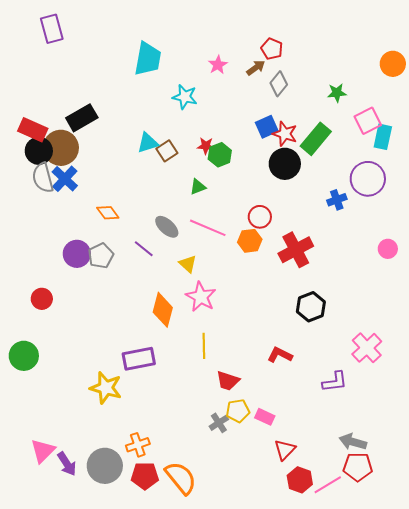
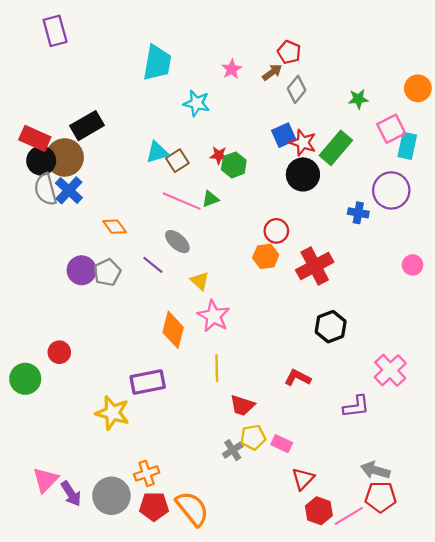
orange circle: (393, 64) -> (418, 88), moved
blue cross: (337, 200) -> (358, 213), turned 30
pink line: (208, 228) -> (182, 201), moved
red circle: (42, 299) -> (59, 352), moved

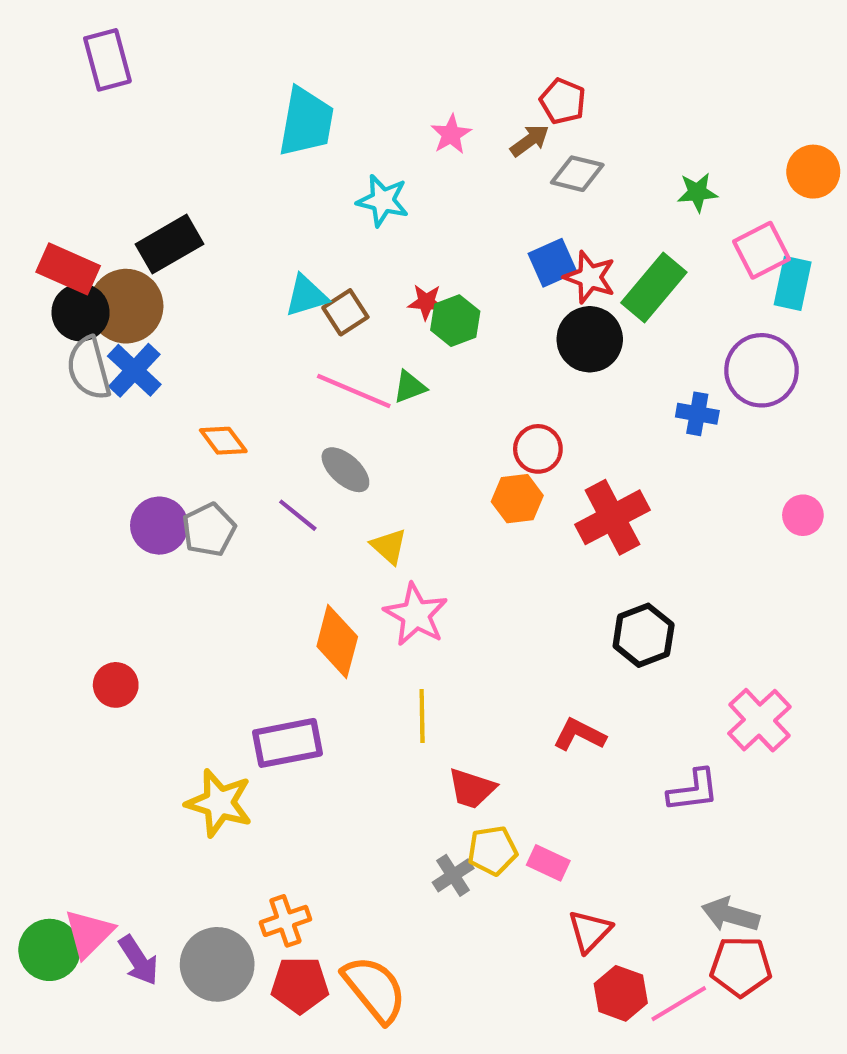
gray diamond: (297, 89) -> (577, 174), turned 65
green circle: (25, 379) -> (49, 950), moved

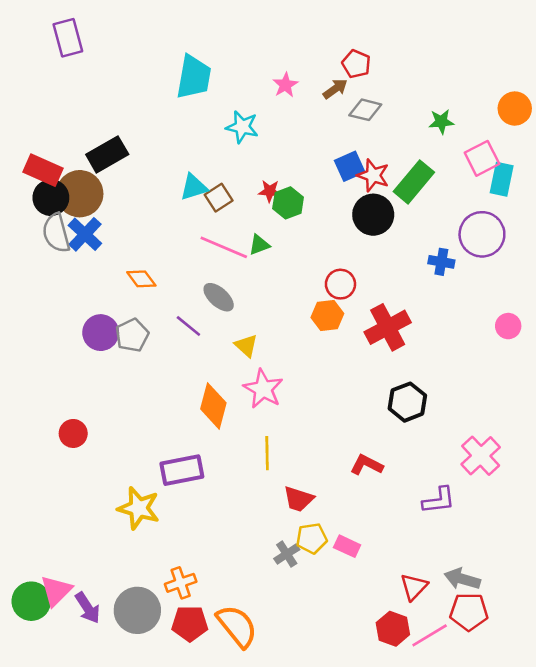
red triangle: (590, 931) -> (414, 587), moved

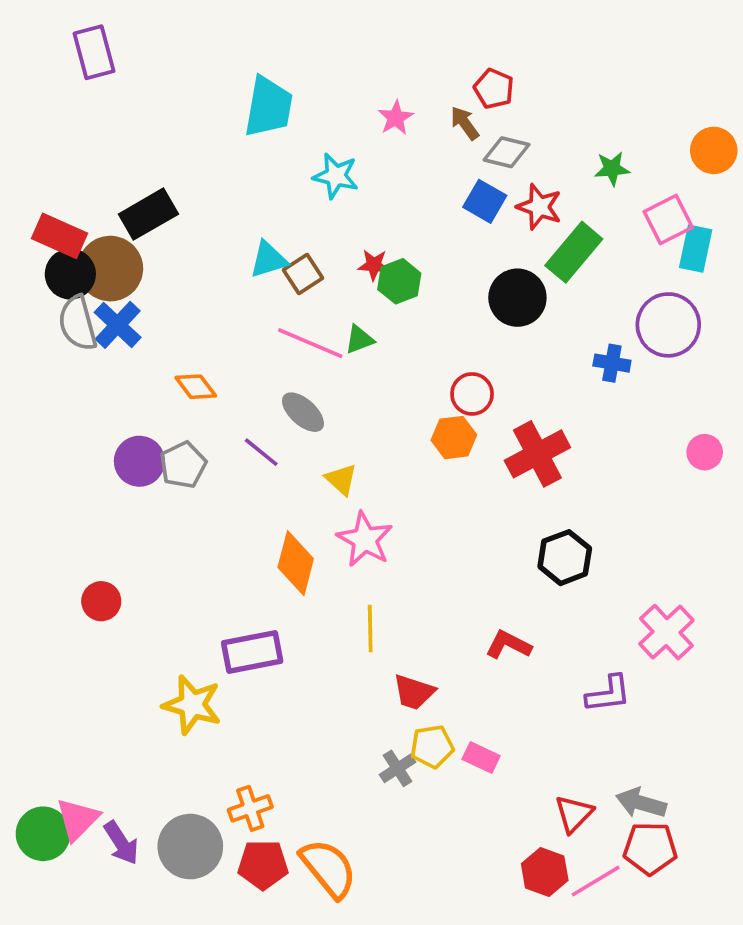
brown arrow: (335, 89) -> (465, 123), turned -90
blue square: (350, 166) -> (485, 201), moved, turned -36
red star: (373, 175) -> (539, 207), moved

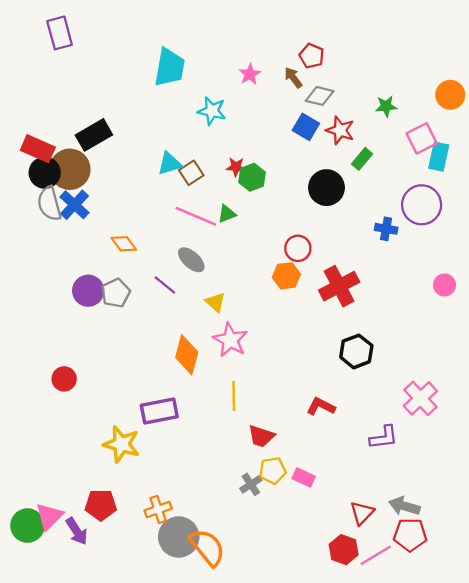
green rectangle: (574, 252) -> (362, 159), size x0.6
gray circle: (190, 847) -> (179, 537), moved
red pentagon: (263, 865) -> (101, 505), moved

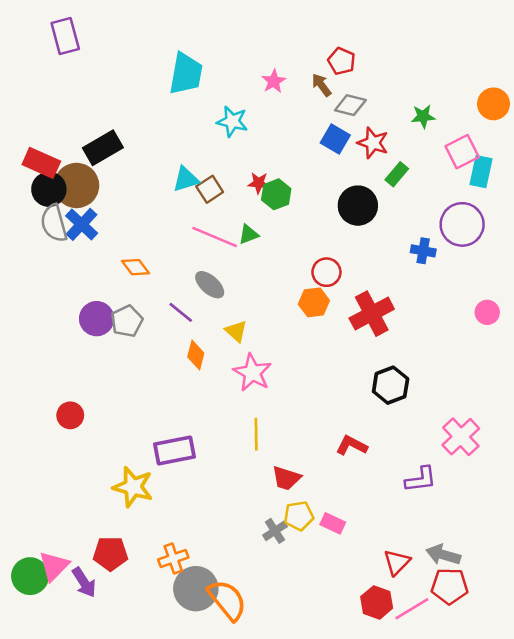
orange diamond: (187, 355) -> (196, 355), moved, size x0.7

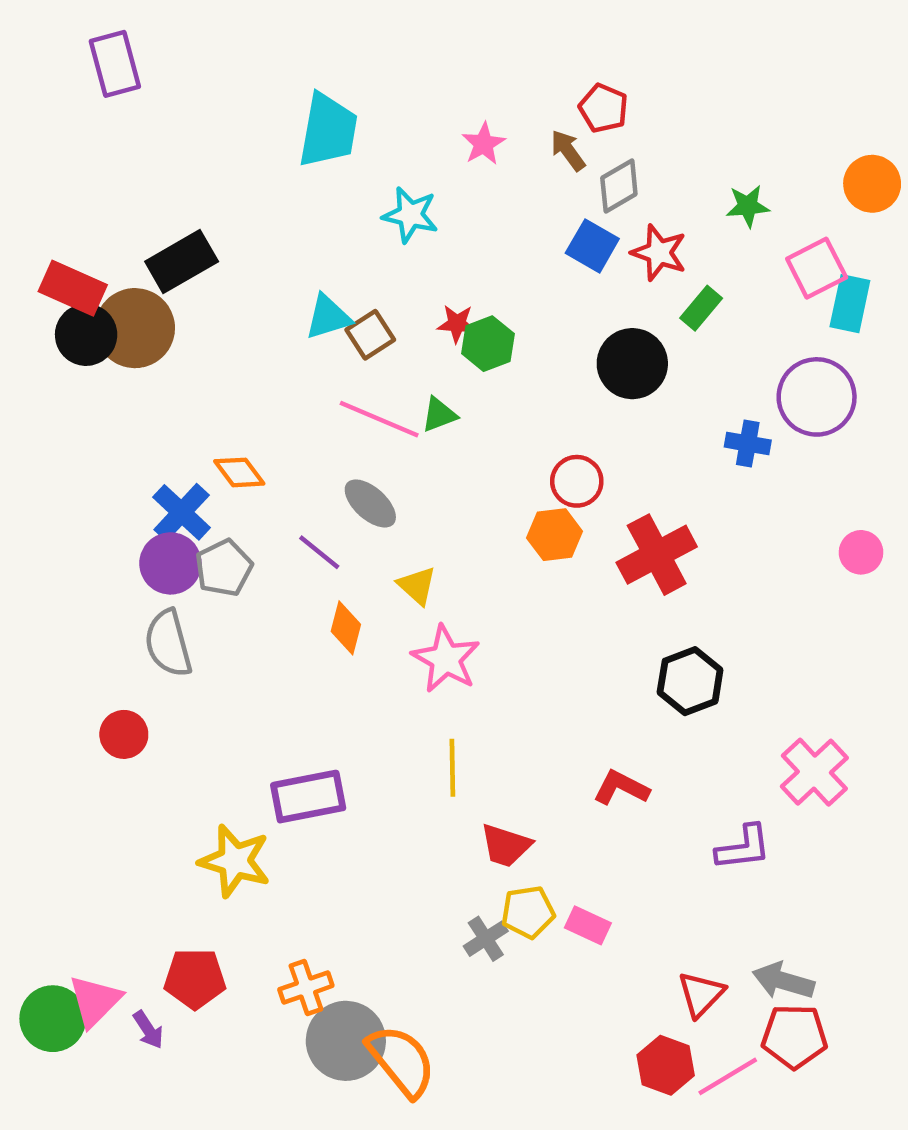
gray diamond: (350, 105) -> (619, 186), turned -44
gray semicircle: (54, 223) -> (168, 643), moved
blue cross: (82, 224) -> (182, 512), moved
purple arrow: (84, 582) -> (148, 1030), size x0.7

